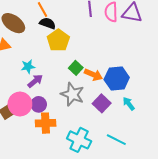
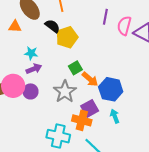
black semicircle: (48, 23) -> (52, 26), moved
orange cross: (46, 123) -> (82, 120), moved
cyan cross: (79, 140) -> (58, 136), turned -30

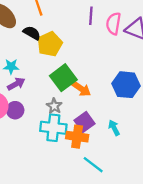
green square: (75, 68) -> (63, 78), size x1.6
blue hexagon: (111, 89) -> (126, 85), moved
gray star: (65, 92) -> (54, 106), size x0.6
cyan cross: (58, 136) -> (53, 128), moved

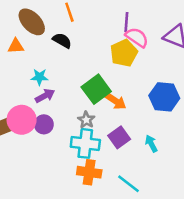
pink semicircle: (113, 24) -> (137, 37), moved, turned 115
yellow pentagon: (50, 44) -> (124, 53), moved
orange cross: (77, 137) -> (89, 172), moved

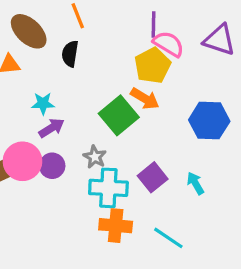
black semicircle: (62, 41) -> (70, 54), turned -108
orange arrow: (116, 101) -> (145, 99), moved
gray star: (86, 120) -> (95, 157), moved

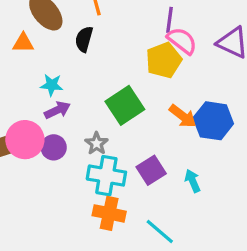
orange arrow: (145, 99) -> (183, 116), moved

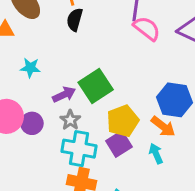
black semicircle: (84, 39) -> (75, 20), moved
yellow pentagon: (164, 60) -> (123, 121), moved
purple arrow: (57, 110) -> (64, 94), moved
orange arrow: (183, 116) -> (163, 126), moved

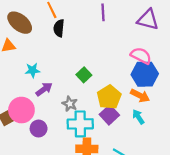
pink semicircle: (147, 28) -> (141, 56), moved
green square: (96, 86) -> (84, 75), size x0.6
purple arrow: (64, 94) -> (44, 89), moved
purple circle: (32, 123) -> (39, 129), moved

